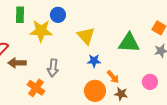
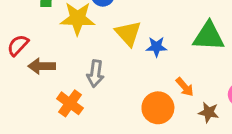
yellow triangle: (86, 36) -> (128, 33), moved
blue star: (94, 61) -> (156, 47), moved
brown star: (121, 94) -> (209, 112), moved

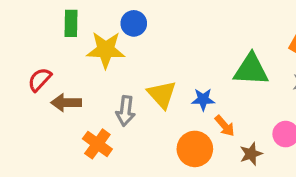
yellow triangle: (128, 33) -> (162, 94), moved
blue star: (156, 47) -> (203, 99), moved
brown star: (209, 112) -> (251, 154), turned -30

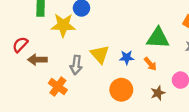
orange arrow: (225, 126) -> (150, 64), moved

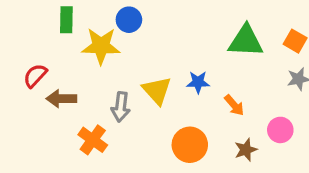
green triangle: (158, 38) -> (246, 41), moved
blue star: (127, 57) -> (198, 82), moved

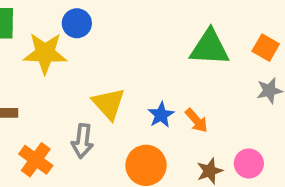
blue star: (198, 82) -> (161, 115), moved, turned -30
gray arrow: (121, 107) -> (82, 141), moved
pink circle: (280, 130) -> (249, 163), moved

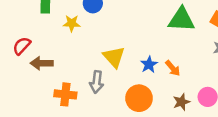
yellow star: (45, 53) -> (72, 23), size x0.6
orange cross: (36, 160) -> (65, 94), turned -30

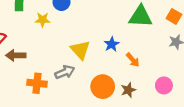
blue star: (149, 64) -> (112, 44), moved
gray arrow: (97, 82) -> (65, 72), turned -120
brown star: (181, 102) -> (128, 90), moved

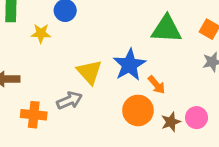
blue star: (112, 44) -> (129, 65), size x1.6
orange circle: (103, 87) -> (138, 110), moved
brown star: (128, 90) -> (171, 122), moved

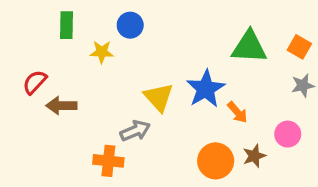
orange circle: (138, 110) -> (216, 161), moved
orange cross: (34, 115) -> (108, 161), moved
pink circle: (197, 118) -> (288, 134), moved

